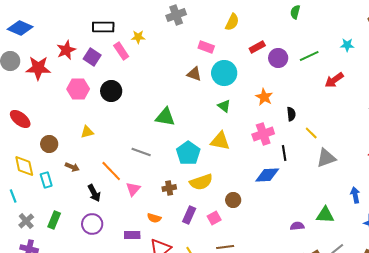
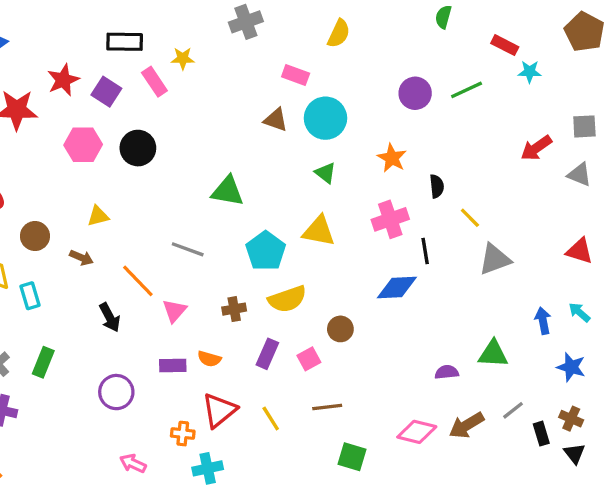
red rectangle: (257, 47) -> (505, 45), moved, turned 56
red arrow: (334, 80) -> (536, 148), moved
brown arrow: (72, 167) -> (81, 258), moved
purple circle: (92, 224) -> (116, 392), moved
purple rectangle: (132, 235) -> (173, 365), moved

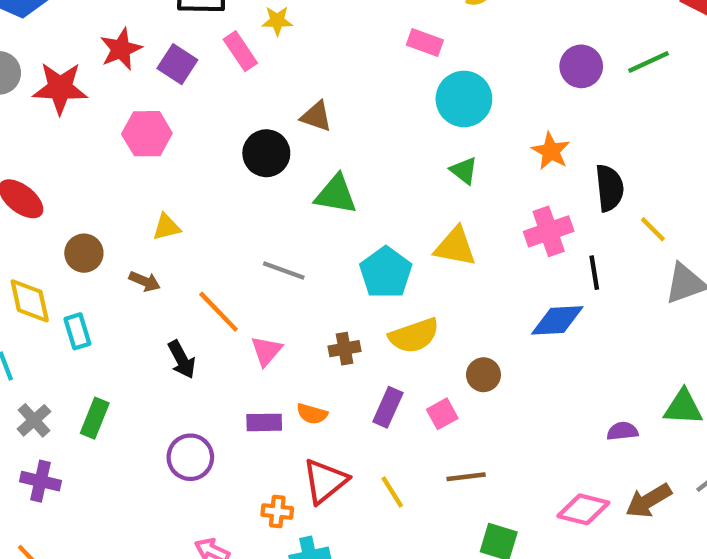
brown triangle: (276, 120) -> (316, 116), moved
black circle: (138, 148) -> (266, 153), moved
black semicircle: (437, 186) -> (609, 188), size x1.5

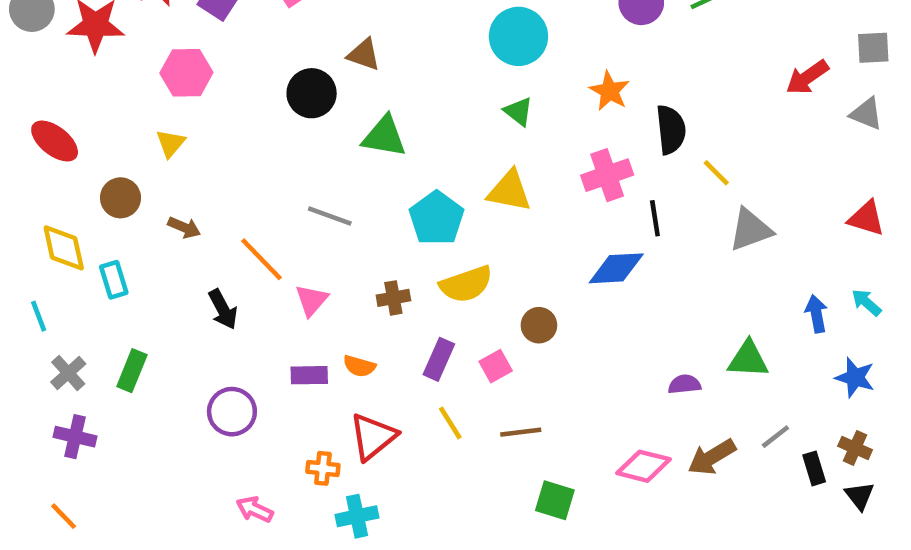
yellow triangle: (166, 227) -> (171, 143), moved, turned -36
yellow line: (392, 492) -> (450, 423), moved

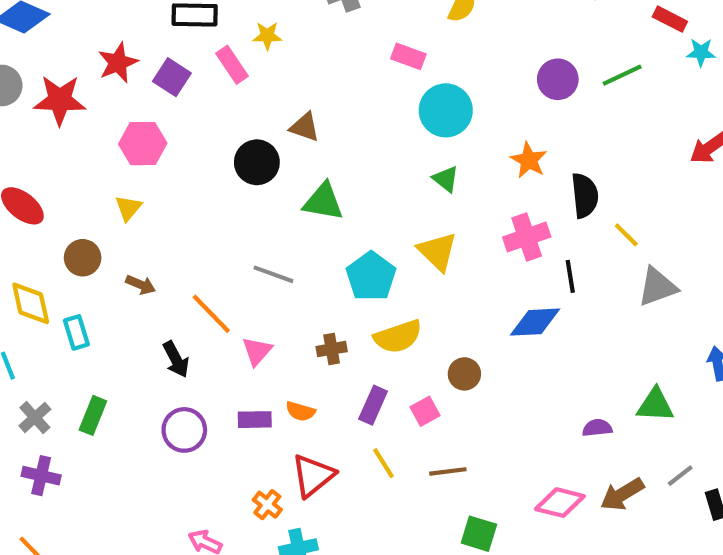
yellow triangle: (509, 191) -> (437, 251), turned 33
purple circle: (232, 412) -> (184, 430), moved
orange cross: (323, 468) -> (267, 505), turned 32

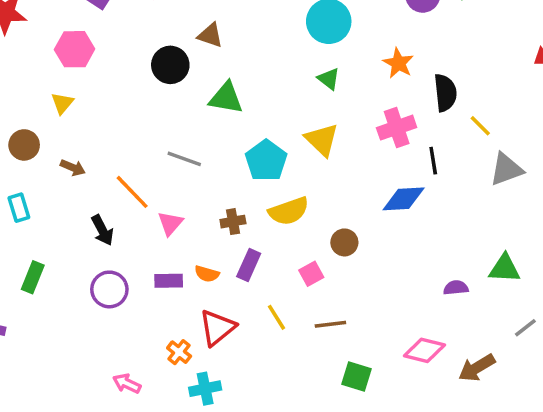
purple rectangle: (373, 405) -> (249, 265), moved
brown arrow: (622, 494) -> (477, 368), moved

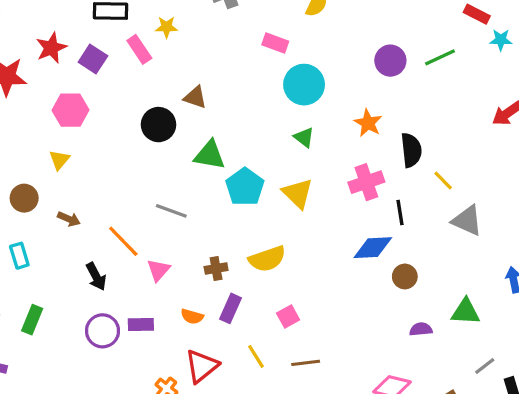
cyan pentagon: (266, 161) -> (245, 187), moved
gray triangle: (506, 169) -> (467, 221), turned 44
brown circle: (344, 242) -> (405, 276), moved
purple rectangle: (169, 281) -> (141, 324), moved

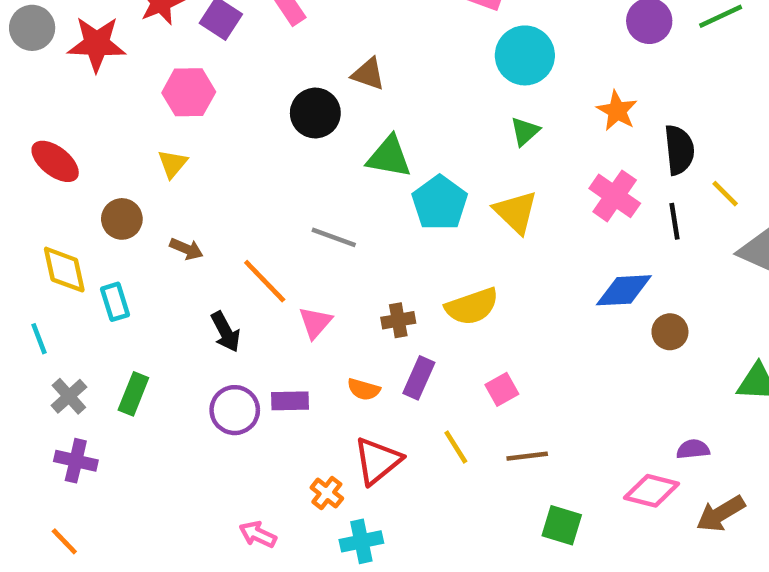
green triangle: (304, 137) -> (525, 131), turned 40
pink cross: (366, 182) -> (615, 196), turned -36
black line: (400, 213) -> (675, 221), moved
purple semicircle: (421, 329) -> (693, 449), moved

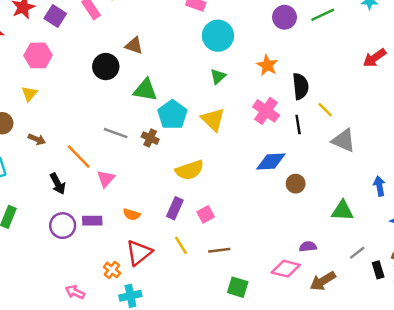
brown cross: (398, 320) -> (150, 138), moved, turned 35
purple rectangle: (419, 378) -> (175, 208), moved

